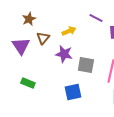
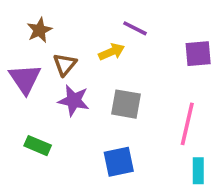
purple line: (96, 18) -> (135, 28), moved
purple star: (64, 54) -> (74, 100), moved
gray square: (86, 65) -> (126, 104), moved

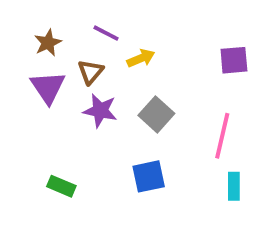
purple line: (135, 28) -> (106, 33), moved
brown star: (39, 30) -> (48, 43), moved
gray square: (126, 104) -> (156, 114), turned 32
green rectangle: (38, 146) -> (61, 186), moved

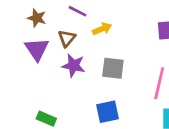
brown star: (48, 43) -> (37, 18), turned -30
gray square: (156, 114) -> (113, 68), turned -35

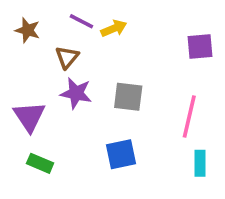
yellow arrow: (102, 29) -> (114, 28), moved
purple triangle: (37, 49) -> (29, 117), moved

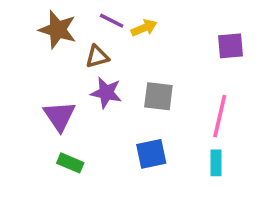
brown star: (28, 30) -> (58, 30), size x1.5
brown triangle: (67, 57) -> (97, 57), turned 35
cyan rectangle: (200, 163) -> (216, 163), moved

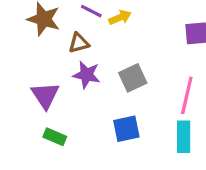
gray square: (158, 96) -> (133, 78), turned -32
cyan rectangle: (216, 163) -> (184, 137), size x1.4

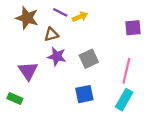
green rectangle: (55, 137) -> (15, 98), moved
cyan rectangle: (184, 137) -> (124, 100), turned 30

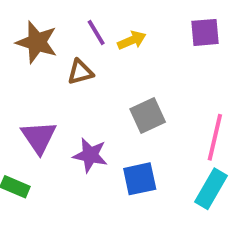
purple line: (60, 12) -> (96, 32), turned 32
purple square: (133, 28) -> (205, 32), moved
purple star: (57, 56) -> (90, 155), moved

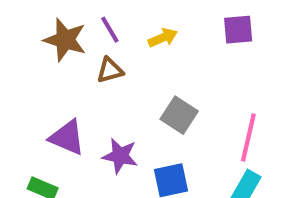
purple line: (96, 32) -> (110, 30), moved
gray square: (148, 116) -> (179, 115), turned -32
purple triangle: (39, 137) -> (67, 138), turned -33

